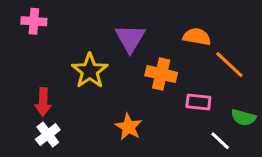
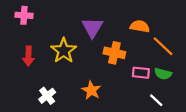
red arrow: (43, 102) -> (28, 56), moved
green semicircle: (243, 117) -> (163, 74), moved
white cross: (48, 135) -> (47, 96), moved

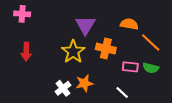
yellow star: (64, 51) -> (73, 52), moved
orange star: (91, 90) -> (84, 83), turned 30
white cross: (47, 96) -> (63, 88), moved
white line: (156, 100) -> (122, 92), moved

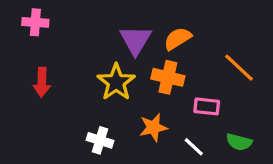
orange semicircle: (129, 24) -> (178, 39), moved, turned -42
green semicircle: (151, 68) -> (239, 142), moved
orange star: (84, 83) -> (153, 127), moved
white cross: (63, 88) -> (100, 140), turned -35

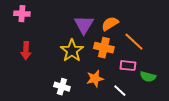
orange line: (239, 68) -> (134, 42), moved
green semicircle: (239, 142) -> (148, 77), moved

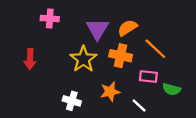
pink cross: (22, 14) -> (50, 19), moved

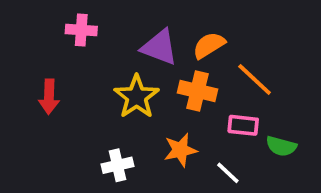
purple triangle: (97, 29) -> (159, 47), turned -40
white cross: (72, 101) -> (118, 165), turned -30

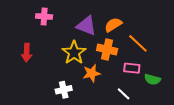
orange star: (180, 150) -> (92, 73), moved

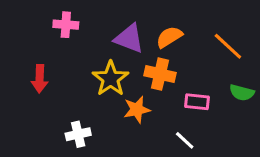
orange line: (138, 43) -> (228, 46), moved
green semicircle: (152, 79) -> (242, 93), moved
white cross: (64, 90) -> (78, 134), moved

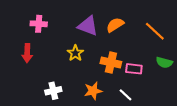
pink cross: (66, 25) -> (39, 24), moved
orange cross: (160, 74) -> (111, 63), moved
yellow star: (111, 79) -> (75, 53), size x0.7
orange star: (137, 110) -> (93, 91), moved

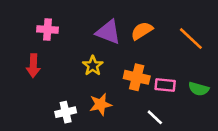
green semicircle: (164, 63) -> (199, 89), moved
orange star: (93, 91) -> (100, 104), moved

